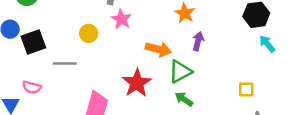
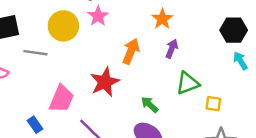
yellow circle: (89, 33) -> (63, 26), size x1.6
orange arrow: (158, 49) -> (131, 51), turned -90
green triangle: (180, 71) -> (188, 83), moved

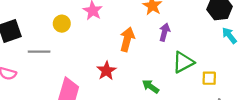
yellow circle: (63, 26) -> (62, 24), size x0.6
red star: (105, 82) -> (106, 71), size x0.7

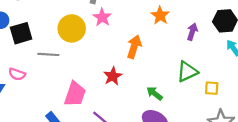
yellow circle: (62, 24) -> (72, 28), size x1.6
purple arrow: (164, 32) -> (192, 32), moved

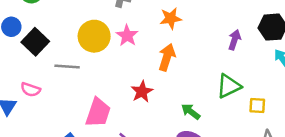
orange star: (160, 15) -> (171, 18), moved, turned 30
pink star: (102, 17) -> (127, 36), moved
black square: (21, 33) -> (35, 42), turned -30

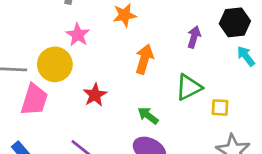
yellow circle: (94, 36) -> (55, 64), moved
orange arrow: (167, 57) -> (144, 59), moved
pink trapezoid: (98, 113) -> (34, 100), moved

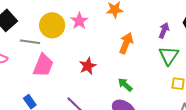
yellow circle: (55, 64) -> (52, 25), moved
green triangle: (189, 87) -> (169, 56), moved, turned -35

